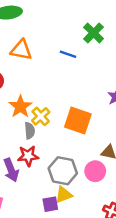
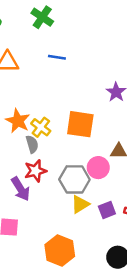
green cross: (94, 33) -> (42, 17), moved
pink circle: (95, 171) -> (98, 168), moved
purple square: (50, 204) -> (107, 210), moved

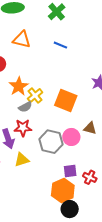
gray semicircle: (32, 144) -> (25, 107), turned 64
yellow triangle: (80, 204) -> (22, 160), moved
orange hexagon: (60, 251) -> (63, 191), moved

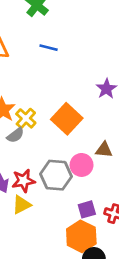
orange square: (66, 101) -> (67, 119), turned 30
red star: (23, 128) -> (23, 181), moved

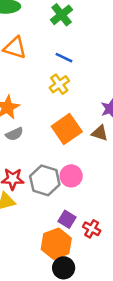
yellow cross: (26, 118) -> (59, 84), moved
brown triangle: (104, 150) -> (100, 133), moved
purple square: (87, 209) -> (67, 219), turned 36

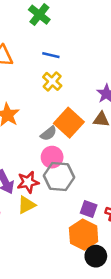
gray semicircle: (14, 134) -> (48, 133), moved
pink circle: (71, 176) -> (52, 157), moved

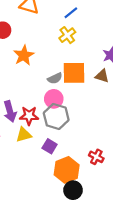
blue line: (51, 55) -> (71, 13), turned -64
orange square: (69, 123) -> (74, 73), turned 35
purple square: (89, 209) -> (50, 146), moved

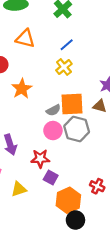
red star: (29, 116) -> (40, 159), moved
gray hexagon: (56, 117) -> (77, 129), moved
yellow triangle: (24, 135) -> (19, 189), moved

